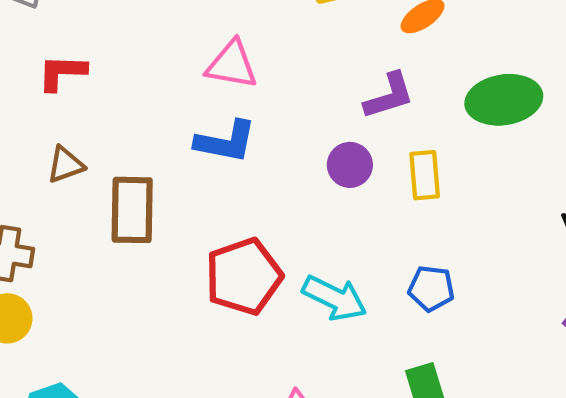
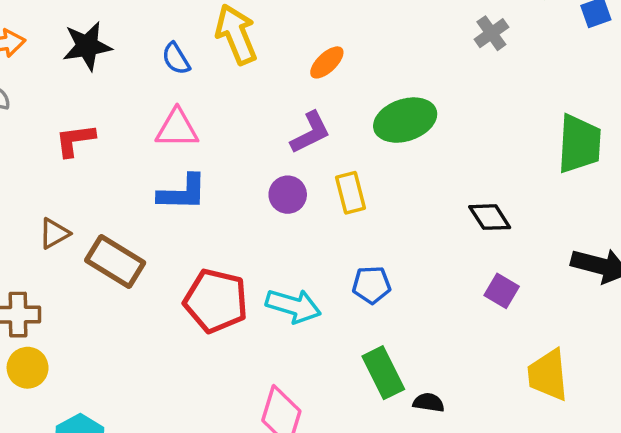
red L-shape: (62, 72) -> (75, 140), moved
brown rectangle: (132, 210) -> (115, 262), turned -50
red pentagon: (244, 276) -> (216, 301), turned -30

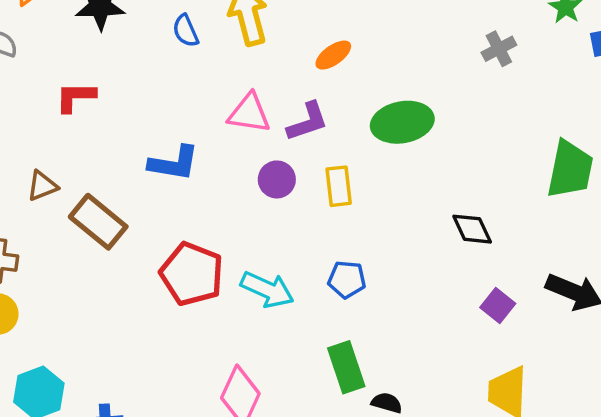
pink triangle: (177, 129) -> (249, 113), moved
purple square: (502, 291) -> (498, 306), moved

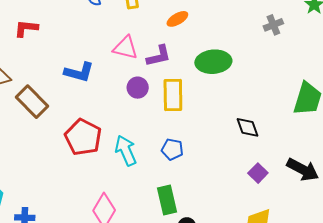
yellow rectangle: (339, 186) -> (173, 95), size x1.4
cyan arrow: (267, 290) -> (126, 151), turned -144

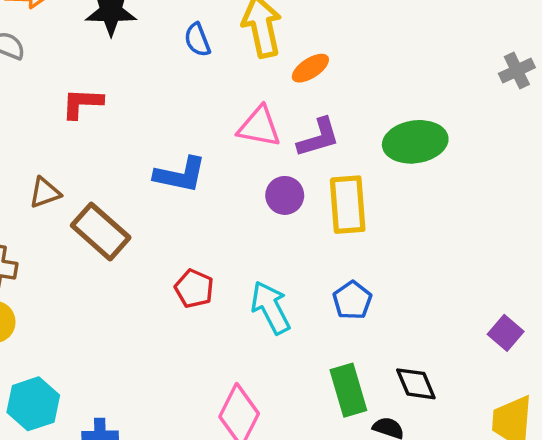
orange ellipse: (177, 19) -> (310, 68), moved
black diamond: (248, 127) -> (416, 384), moved
red pentagon: (83, 137) -> (194, 289), size x0.6
blue pentagon: (172, 149) -> (352, 300), turned 30

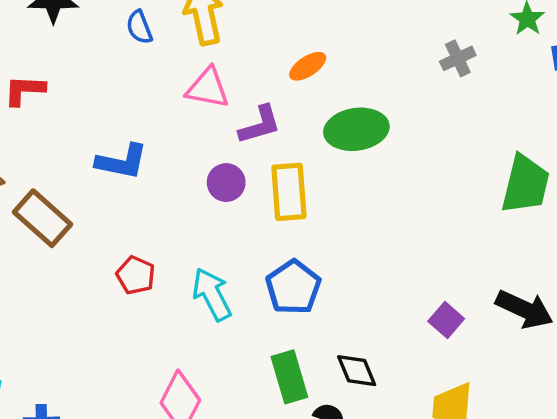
orange ellipse: (310, 68) -> (308, 66), moved
pink triangle: (259, 127) -> (208, 88), moved
blue pentagon: (352, 300) -> (293, 287), size x1.4

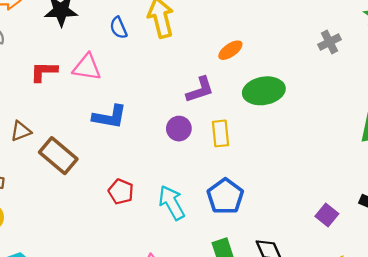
pink triangle: (208, 88) -> (87, 67), moved
yellow rectangle: (289, 192) -> (221, 133), size x0.7

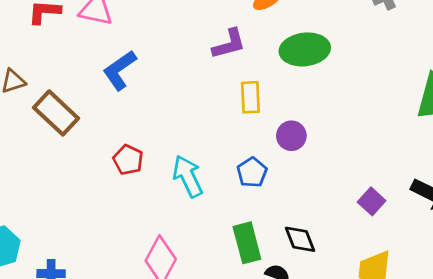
blue L-shape: (110, 117) -> (120, 70), turned 132
purple circle: (179, 129) -> (291, 136), moved
blue pentagon: (225, 196) -> (252, 172), size x0.7

